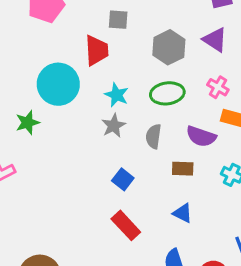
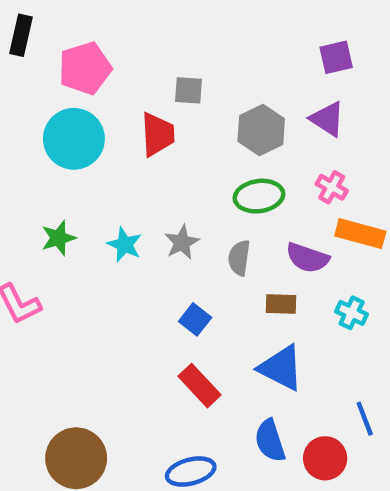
cyan circle: (58, 84) -> (74, 139), moved
cyan star: (117, 95) -> (125, 245), moved
blue triangle: (183, 213) -> (281, 368), size x1.6

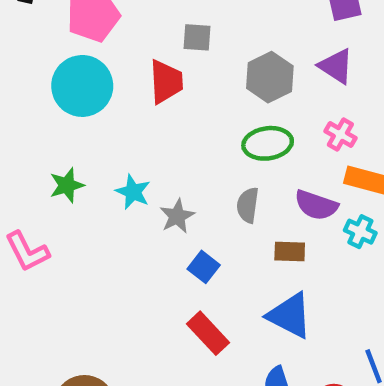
gray star: (182, 242) -> (177, 216), moved
cyan cross: (352, 313) -> (360, 232), moved

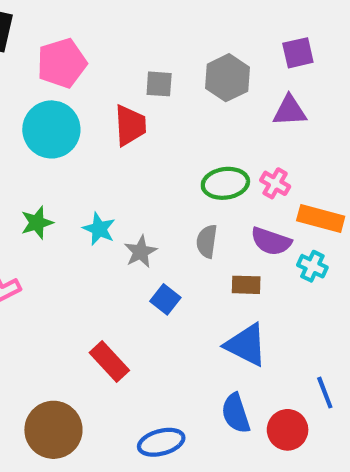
purple triangle: (336, 66) -> (290, 111), turned -36
gray hexagon: (270, 77) -> (227, 78), moved
pink cross: (340, 135) -> (275, 183), moved
red rectangle: (208, 333) -> (109, 361), moved

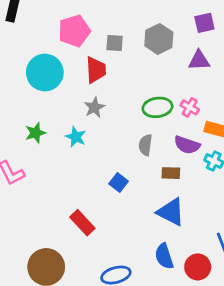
pink pentagon: (62, 63) -> (74, 31), moved
gray star: (140, 252) -> (94, 107), moved

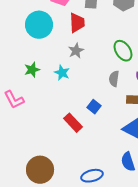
green ellipse: (157, 107) -> (123, 51), turned 65
red rectangle: (82, 223) -> (73, 123), moved

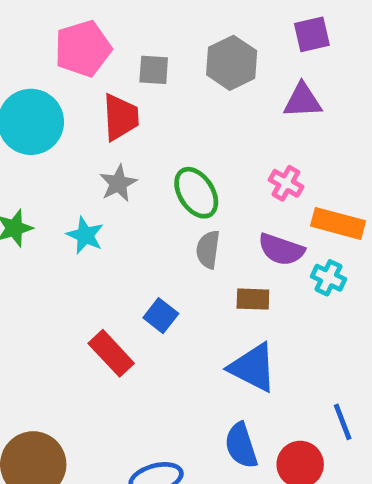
green ellipse: (123, 51) -> (196, 193), moved

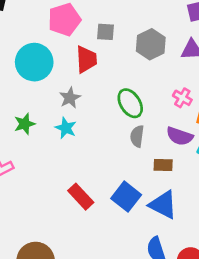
gray hexagon: (232, 63) -> (151, 44), moved
gray star: (118, 183) -> (70, 98), moved
blue square: (161, 316) -> (126, 197), moved, size x1.5

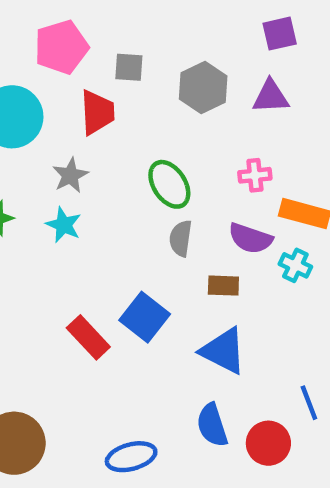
pink cross: (182, 98) -> (255, 175), turned -36
blue square: (126, 197) -> (145, 317), moved

